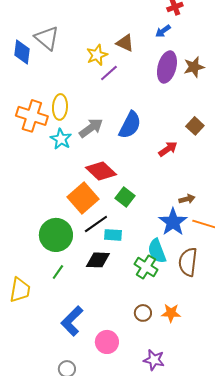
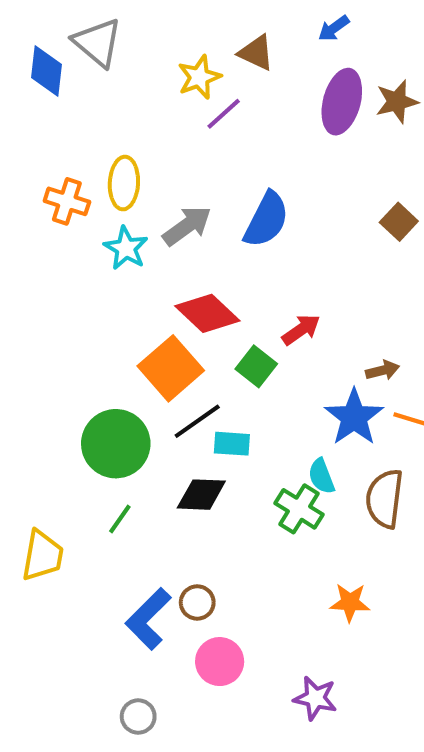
orange cross: (32, 116) -> (67, 201), size x0.7
red arrow: (168, 149) -> (301, 330), moved
cyan semicircle: (157, 251) -> (321, 476), size x0.7
brown circle: (143, 313) -> (197, 602), moved

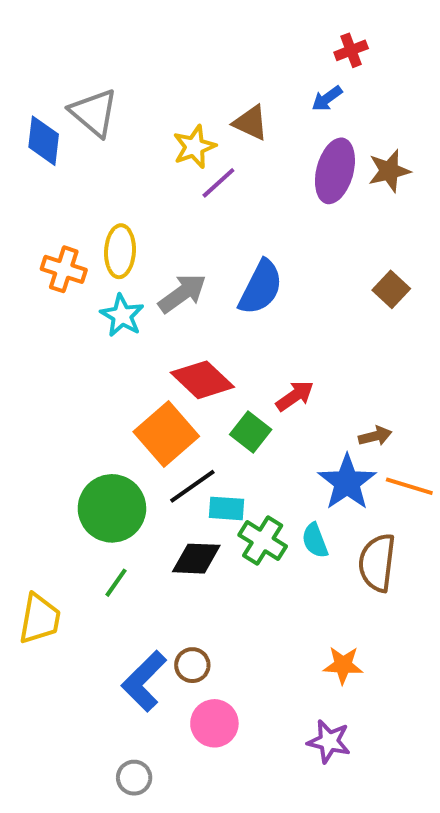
green cross: (299, 509) -> (263, 541), moved
purple star: (315, 698) -> (329, 741), moved

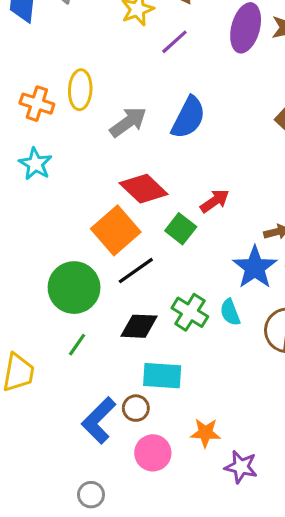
purple line: (218, 183) -> (174, 42), moved
cyan star: (122, 316) -> (35, 164), moved
cyan rectangle: (226, 508) -> (162, 376), moved, size x1.4
orange star: (343, 665) -> (205, 433), moved

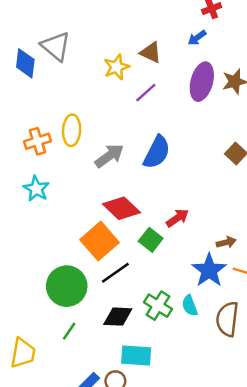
orange cross: (37, 104) -> (37, 141), turned -35

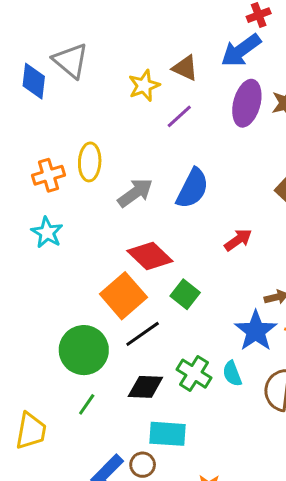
blue arrow: (197, 38) -> (241, 50), size x1.8
red arrow: (177, 218) -> (238, 240), moved

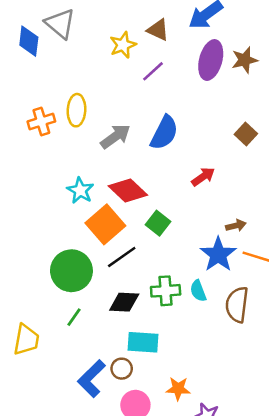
cyan star: (47, 233) -> (80, 190), moved
green cross: (194, 374) -> (166, 291), turned -36

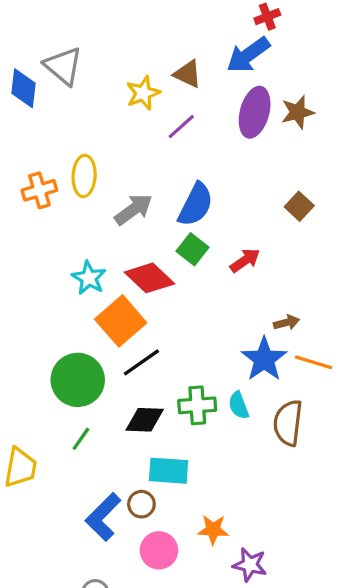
green square: (158, 223) -> (192, 249), moved

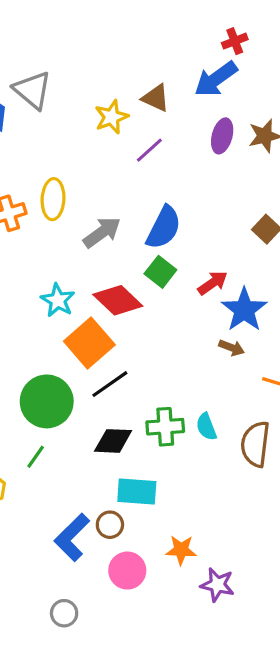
purple ellipse: (255, 112) -> (222, 136), size x0.7
brown arrow: (286, 323) -> (232, 348), moved, turned 35
blue star: (264, 359) -> (244, 310), moved
green line: (81, 439) -> (36, 457), moved

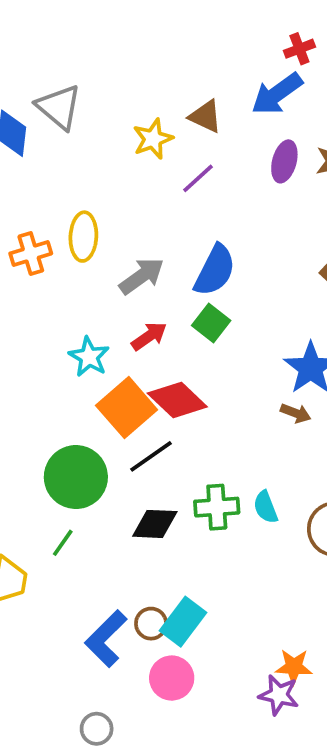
red arrow: (213, 283) -> (149, 336), moved
red diamond: (118, 300) -> (177, 400), moved
cyan rectangle: (137, 492) -> (183, 622), moved, turned -57
orange star: (181, 550) -> (294, 667), moved

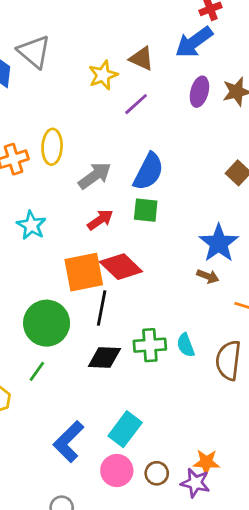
green square: (211, 323) -> (146, 210), turned -32
cyan star: (89, 357) -> (31, 225), moved
orange square: (127, 408) -> (84, 272), turned 30
black line: (151, 456) -> (102, 308), turned -44
brown circle: (151, 624) -> (157, 473), moved

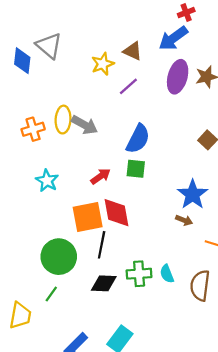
purple ellipse: (199, 92) -> (178, 77), size x1.4
gray arrow: (95, 176) -> (84, 125), moved, turned 65
red diamond: (121, 267) -> (117, 213), turned 36

